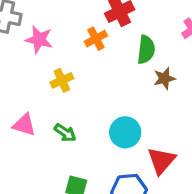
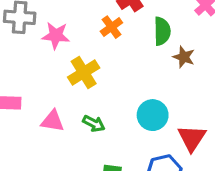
brown star: (164, 78) -> (184, 57), turned -30
yellow cross: (62, 80) -> (84, 73), size x1.4

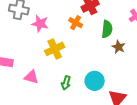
orange cross: (111, 27) -> (76, 23), turned -32
green arrow: (94, 123) -> (66, 83), moved, turned 72

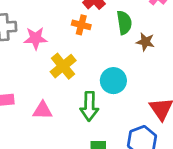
cyan circle: (95, 81) -> (113, 81), moved
green arrow: (66, 83) -> (89, 106), size x1.5

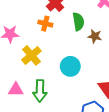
green arrow: (89, 106) -> (40, 91), moved

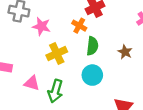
green semicircle: (78, 22) -> (92, 46), moved

